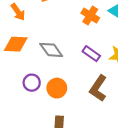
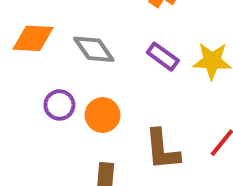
brown L-shape: (98, 88) -> (162, 150), moved, turned -40

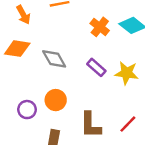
purple circle: (59, 105) -> (27, 110), moved

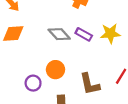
gray diamond: (54, 59) -> (59, 34), moved

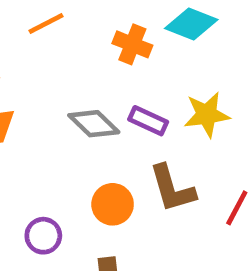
orange circle: (55, 70) -> (113, 204), moved
brown L-shape: (90, 84) -> (172, 189), moved

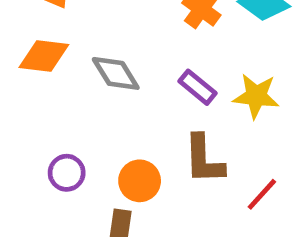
gray diamond: (94, 124) -> (116, 73), moved
orange circle: (113, 204) -> (140, 181), moved

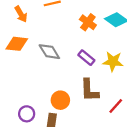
purple circle: (67, 173) -> (27, 114), moved

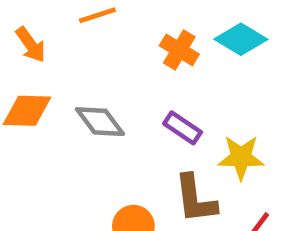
yellow star: (113, 61) -> (241, 157), moved

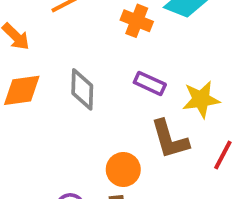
gray diamond: (100, 122) -> (82, 89), turned 48

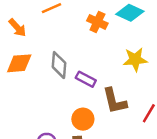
purple rectangle: (150, 83) -> (86, 79), moved
yellow star: (201, 99) -> (135, 60), moved

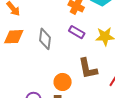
purple rectangle: (86, 79) -> (77, 32), moved

